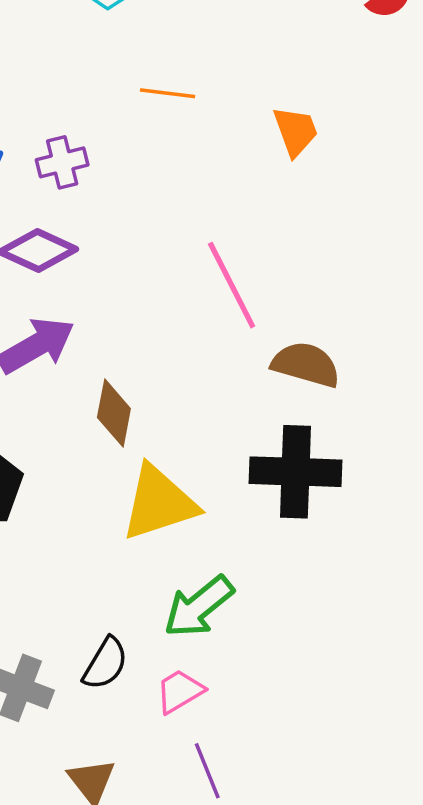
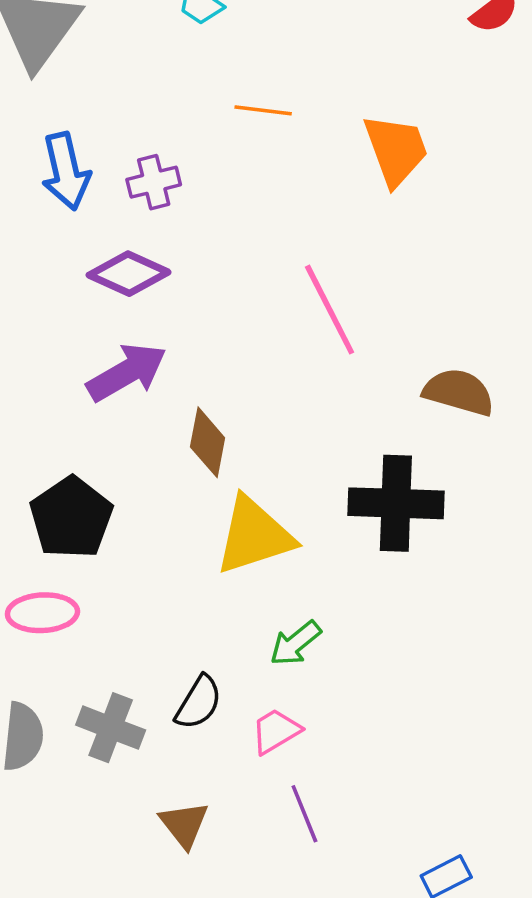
orange trapezoid: (295, 131) -> (396, 150), size x1.4
brown semicircle: (306, 365) -> (459, 392), moved
green arrow: (199, 607) -> (295, 643), size x0.7

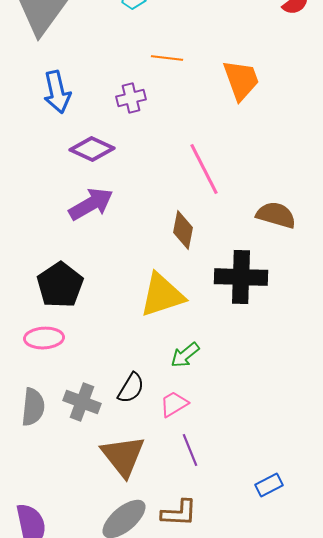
purple cross: (154, 182) -> (131, 98), moved
brown diamond: (208, 442) -> (183, 230), moved
brown triangle: (184, 824) -> (123, 456), size x1.6

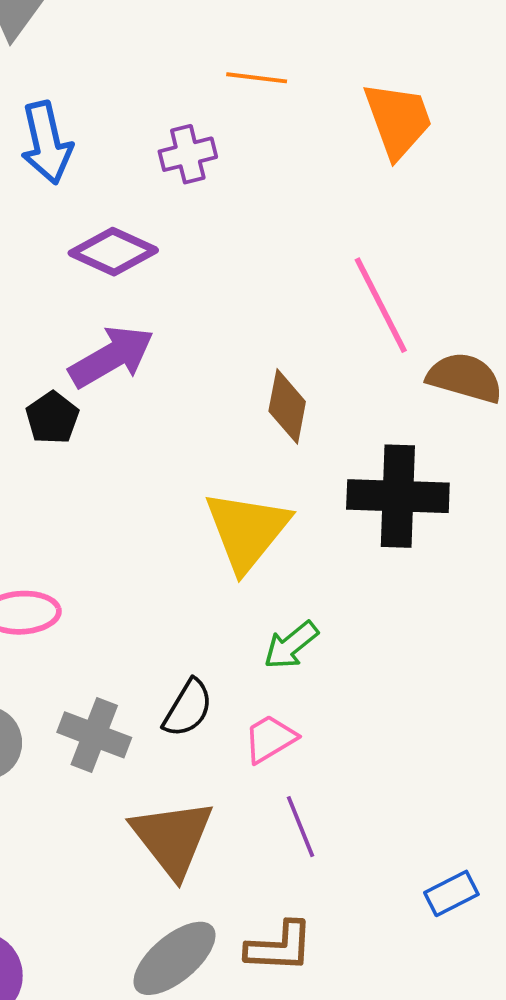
pink line: (204, 169) -> (381, 305), moved
black pentagon: (60, 285) -> (52, 418), moved, size x0.6
yellow triangle: (162, 295) -> (247, 531), turned -33

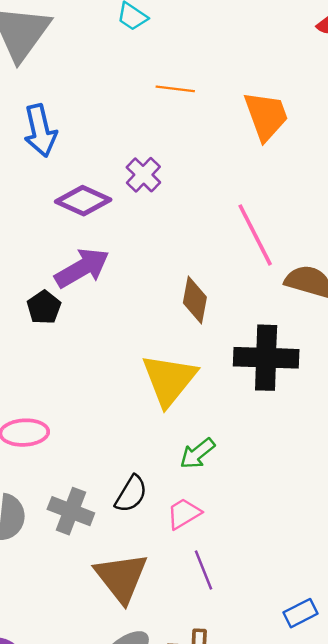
purple cross: (188, 154) -> (143, 175), moved, turned -32

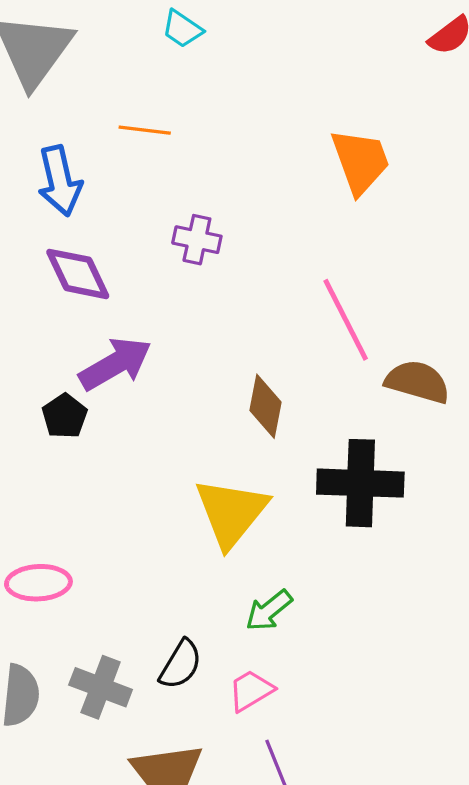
orange line: (175, 89) -> (145, 130), moved
purple cross: (143, 175) -> (197, 240), turned -32
purple diamond: (83, 201) -> (78, 274), moved, turned 40

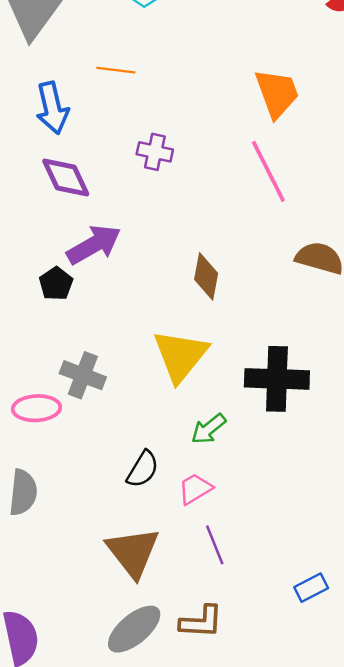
pink line: (346, 320) -> (268, 171), moved
black cross: (360, 483) -> (277, 379), moved
gray cross: (101, 687) -> (83, 375), moved

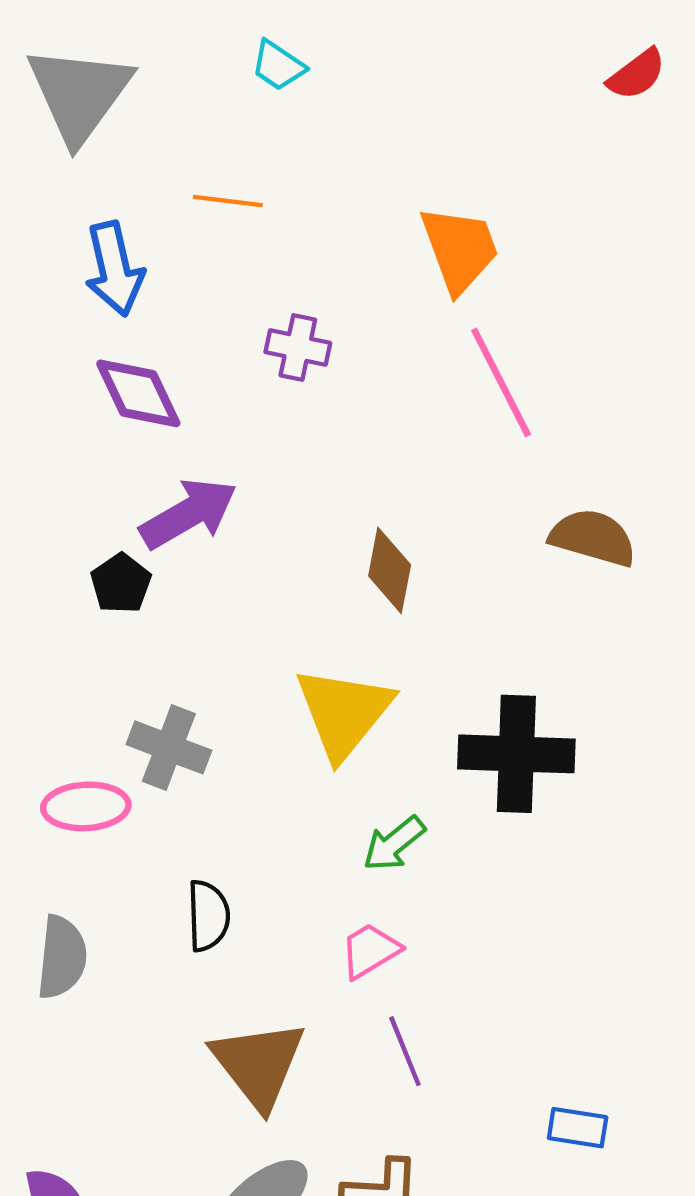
orange trapezoid: (277, 93) -> (460, 249), moved
black semicircle: (143, 469) -> (208, 916), moved, turned -33
blue rectangle: (311, 588) -> (578, 1128), turned 36

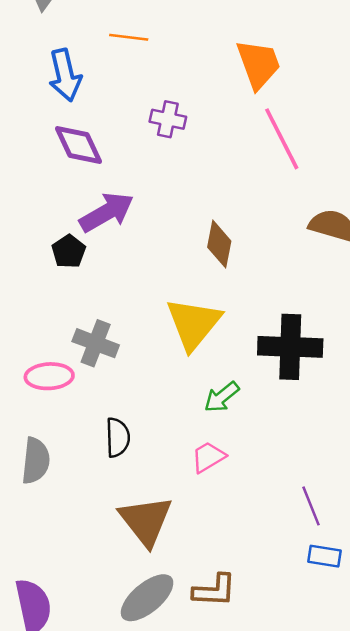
purple line: (405, 1051) -> (311, 506), moved

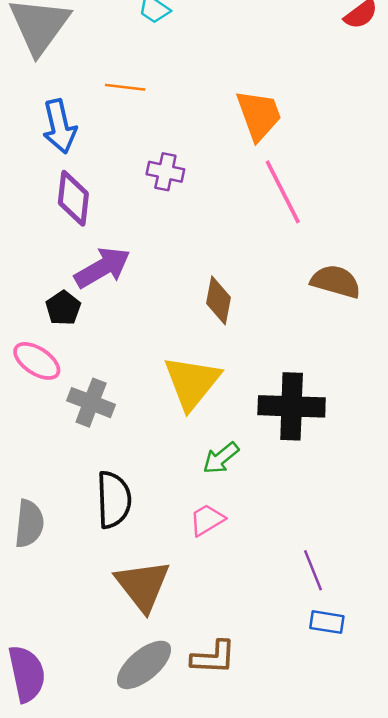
purple diamond: (79, 145) -> (73, 198), turned 32
pink ellipse: (49, 376) -> (37, 361), moved, turned 36
black semicircle: (118, 437) -> (114, 500), size x1.4

